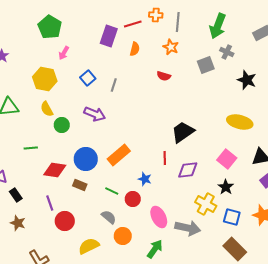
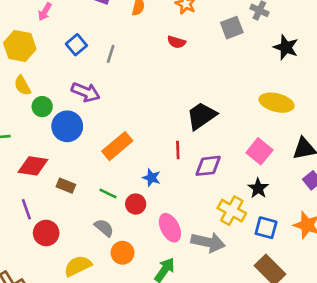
blue circle: (86, 159) -> (67, 126), moved

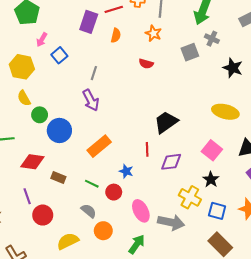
blue square: (76, 45) -> (59, 55), moved
purple arrow: (86, 92) -> (91, 100), moved, turned 40

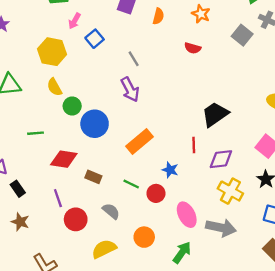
gray square: (190, 52) -> (242, 35), turned -30
gray line: (94, 73) -> (134, 59), turned -48
yellow cross: (190, 197) -> (230, 191), moved
gray semicircle: (89, 211) -> (111, 211), moved

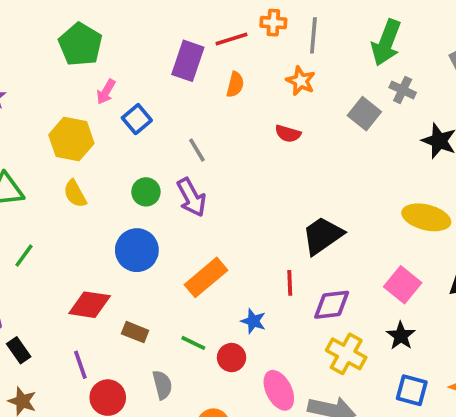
green circle: (72, 106) -> (146, 192), moved
green line: (36, 133) -> (24, 256), moved, turned -49
gray semicircle: (111, 211) -> (162, 385), turned 36

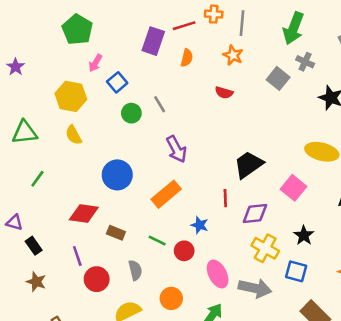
green circle: (146, 192) -> (131, 113), moved
purple arrow: (191, 197) -> (176, 149), moved
pink square: (403, 285) -> (294, 188), moved
blue square: (412, 390) -> (296, 271), moved

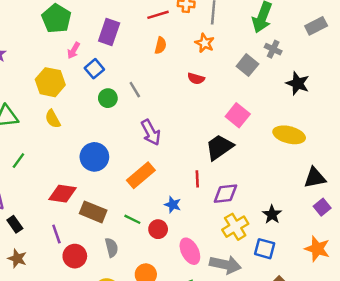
purple rectangle: (153, 41) -> (109, 32), moved
pink square: (294, 188) -> (238, 115), moved
brown rectangle: (116, 233) -> (93, 212), size x1.5
yellow cross: (265, 248) -> (235, 227), turned 30

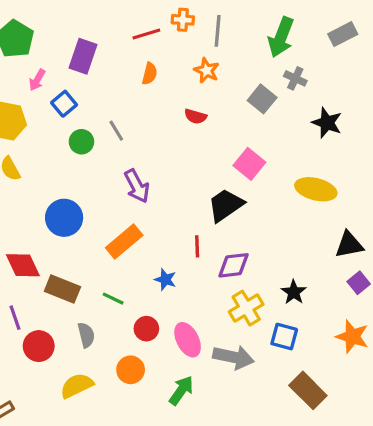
gray rectangle: (316, 26) -> (343, 34), moved
red diamond: (63, 194) -> (23, 265), turned 56
red circle: (158, 229) -> (146, 329), moved

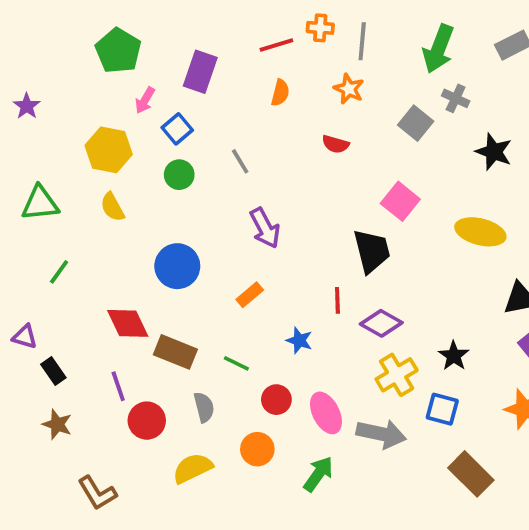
green circle: (81, 142) -> (179, 175), moved
black trapezoid: (226, 205) -> (372, 251), turned 111
orange rectangle: (124, 242) -> (250, 295), size x0.6
purple diamond: (234, 265) -> (381, 323), turned 36

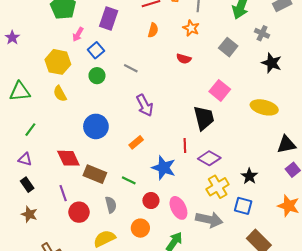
gray cross: (456, 98) -> (262, 33), moved
gray line: (240, 161) -> (131, 68), turned -32
purple triangle: (25, 337) -> (25, 159), moved
blue star: (299, 340) -> (164, 168), size x1.6

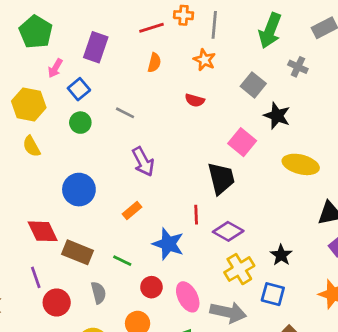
black star: (272, 63) -> (277, 116), moved

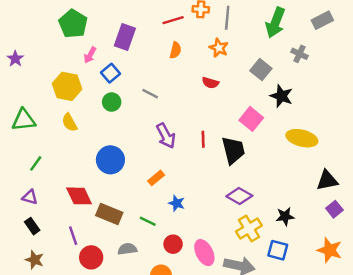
red line: (196, 215) -> (203, 139), moved
blue star: (168, 244) -> (177, 203), moved, size x0.6
black star: (281, 255) -> (285, 216), turned 30
gray semicircle: (98, 293) -> (127, 249), turned -84

